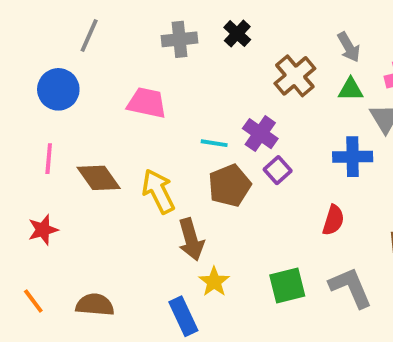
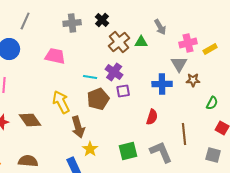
brown cross: (295, 76) -> (119, 42), moved
green triangle: (351, 89) -> (141, 42), moved
purple square: (278, 170) -> (123, 91), turned 32
brown diamond: (99, 178) -> (30, 120), moved

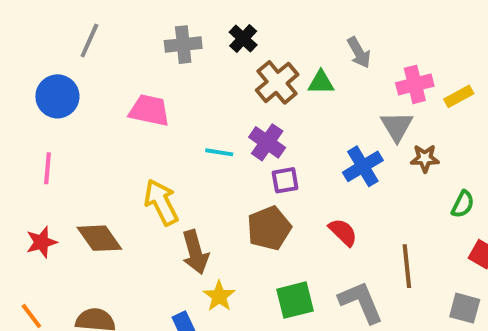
blue cross: (162, 84) -> (363, 166), turned -30
brown pentagon: (98, 99) -> (269, 228), moved
red semicircle: (152, 117) -> (343, 232), turned -63

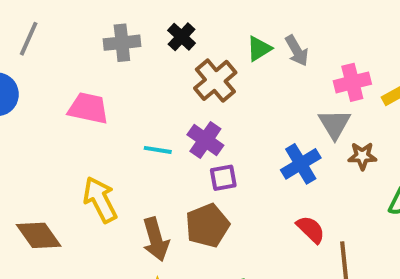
green triangle: (321, 82) -> (259, 49), moved, turned -32
red semicircle: (343, 232) -> (311, 229), moved
brown arrow: (195, 252) -> (156, 239), moved

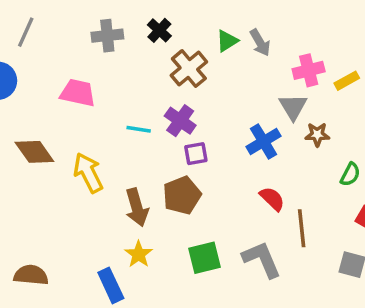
brown diamond: (39, 235) -> (34, 152), moved

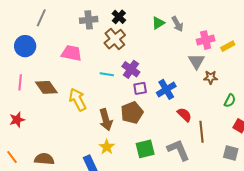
brown cross: (189, 69) -> (115, 39), moved
blue cross: (263, 141) -> (166, 89), moved

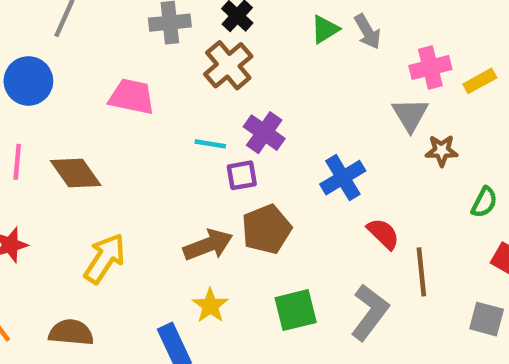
purple square: (140, 88) -> (242, 175), moved
yellow arrow: (78, 100) -> (105, 258), moved, turned 60
brown arrow: (106, 120) -> (208, 245), turned -95
gray L-shape: (178, 150) -> (370, 312), turned 60

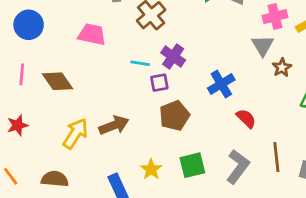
brown star: (442, 151) -> (282, 67), turned -30
brown arrow: (208, 245) -> (114, 125), moved
brown line: (421, 272) -> (276, 157), moved
yellow star: (210, 306) -> (151, 169), moved

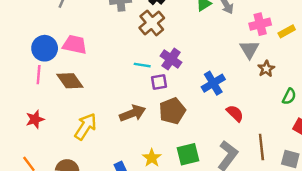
blue circle: (29, 25) -> (45, 48), moved
pink trapezoid: (92, 34) -> (75, 45), moved
brown arrow: (114, 125) -> (133, 113), moved

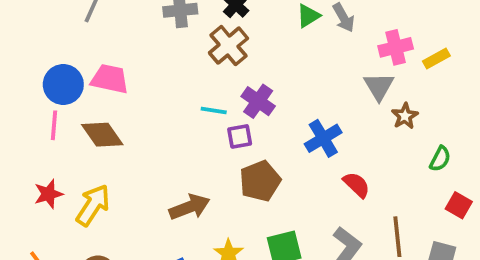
brown arrow: (133, 113) -> (190, 207), moved
yellow arrow: (86, 127) -> (93, 205), moved

